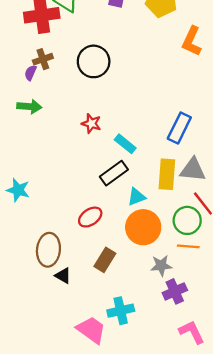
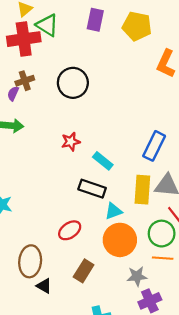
red star: (91, 123) -> (71, 142), turned -30
black rectangle: (114, 173) -> (92, 189), turned 55

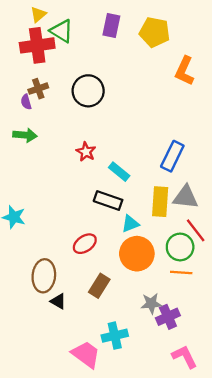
purple semicircle: (13, 94) -> (26, 102), turned -40
red star: (71, 142) -> (86, 152), turned -30
gray star: (137, 276) -> (151, 303), moved

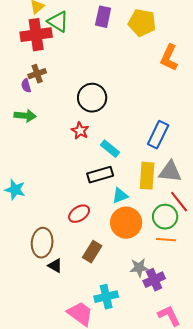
black circle: (88, 91) -> (92, 98), moved
black rectangle: (108, 200) -> (100, 175), turned -35

